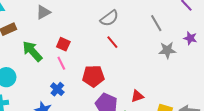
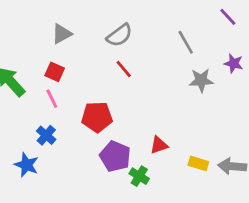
gray triangle: (43, 12) -> (62, 34), moved

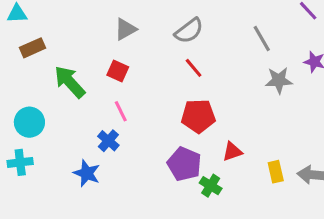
pink line: (52, 99) -> (121, 111), moved
red pentagon: (97, 117) -> (198, 116), moved
yellow rectangle: (198, 163) -> (276, 172), turned 60

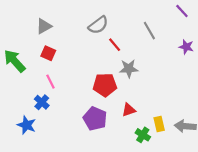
gray triangle: (125, 29) -> (44, 26), moved
red line: (194, 68) -> (115, 45), moved
gray star: (279, 80) -> (129, 69), moved
green cross: (211, 186) -> (143, 135), moved

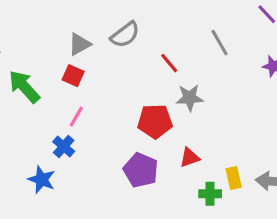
gray semicircle: (98, 25) -> (125, 35), moved
gray triangle: (44, 26) -> (79, 44), moved
pink line: (50, 82) -> (76, 117), turned 56
green cross: (143, 135) -> (210, 194), turned -32

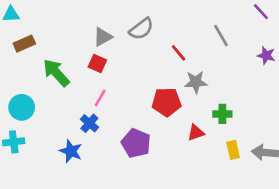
purple pentagon: (141, 170) -> (136, 143), moved
green cross: (210, 194) -> (222, 114), moved

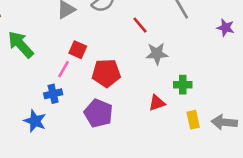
red square: (97, 63) -> (78, 50), moved
red pentagon: (167, 102) -> (106, 73), moved
blue cross: (89, 123) -> (53, 94), turned 36

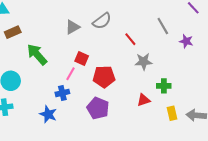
purple star: (226, 28) -> (186, 41), moved

